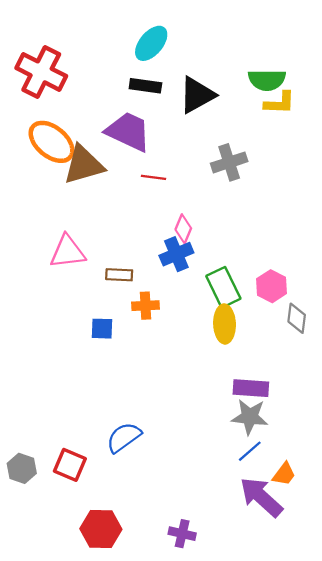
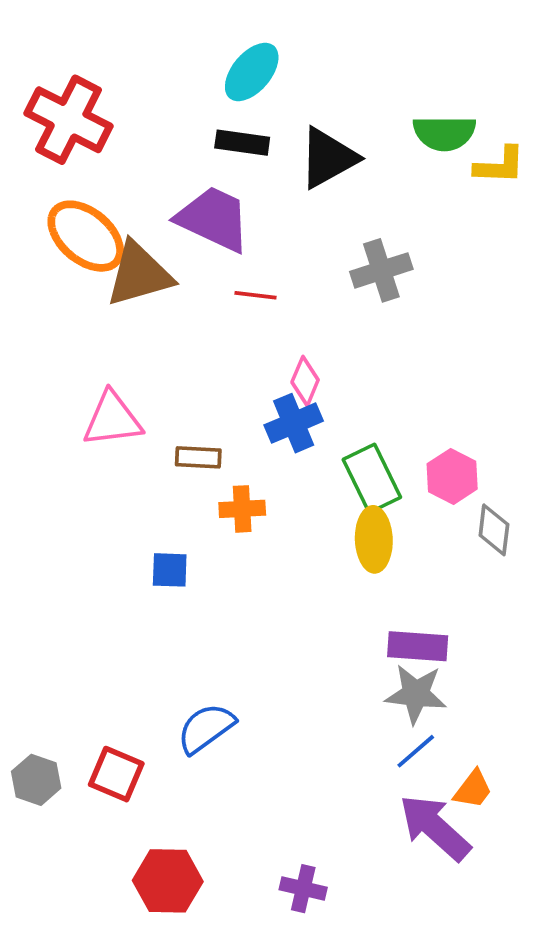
yellow L-shape: (280, 103) -> (500, 165), moved
blue square: (102, 329) -> (170, 570), moved

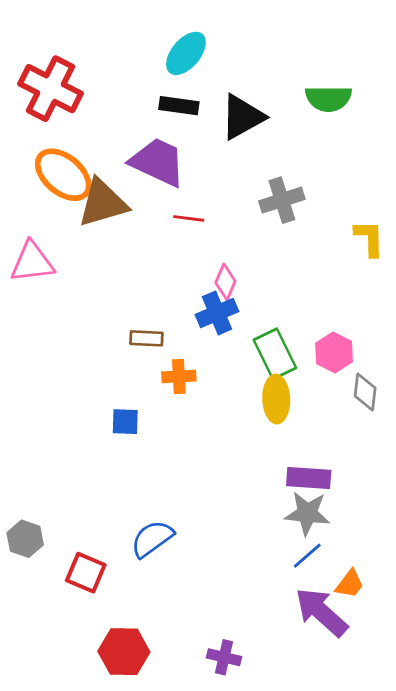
yellow L-shape: (500, 165) -> (369, 238), moved, turned -93
pink triangle: (112, 419) -> (32, 262), moved
gray hexagon: (36, 780) -> (25, 539), moved

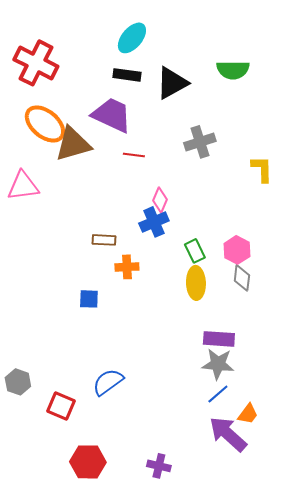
green rectangle: (275, 354) -> (195, 251), size x0.7
gray diamond: (365, 392) -> (242, 278), moved

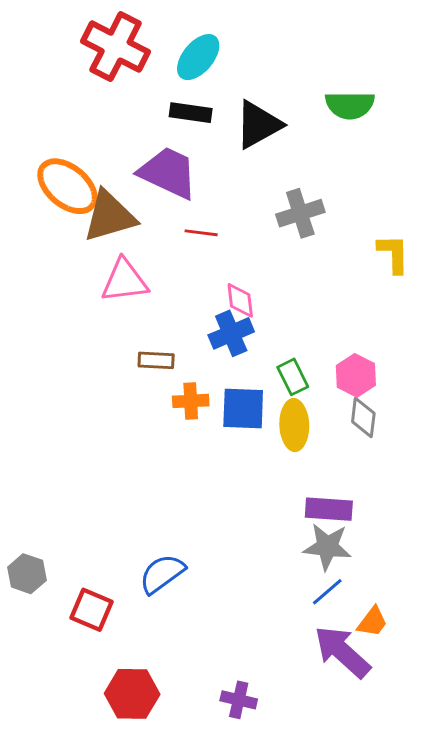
red cross: (36, 63) -> (116, 47), moved
pink triangle: (23, 186) -> (125, 281), moved
pink diamond: (160, 200) -> (240, 300), turned -30
blue square: (89, 299) -> (243, 408), moved, size x1.5

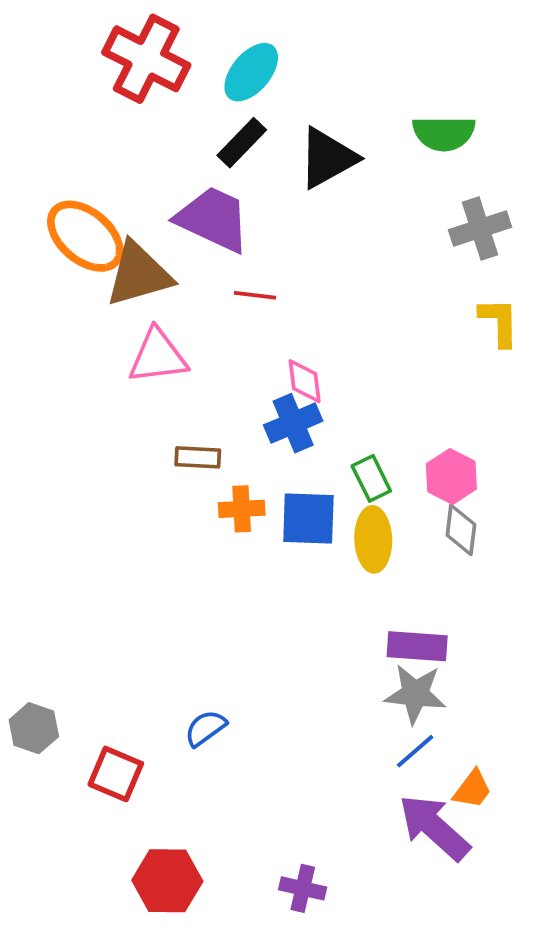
black rectangle: (191, 113) -> (242, 143), turned -54
gray cross: (300, 213) -> (480, 229), moved
blue semicircle: (162, 574) -> (205, 728), size x0.7

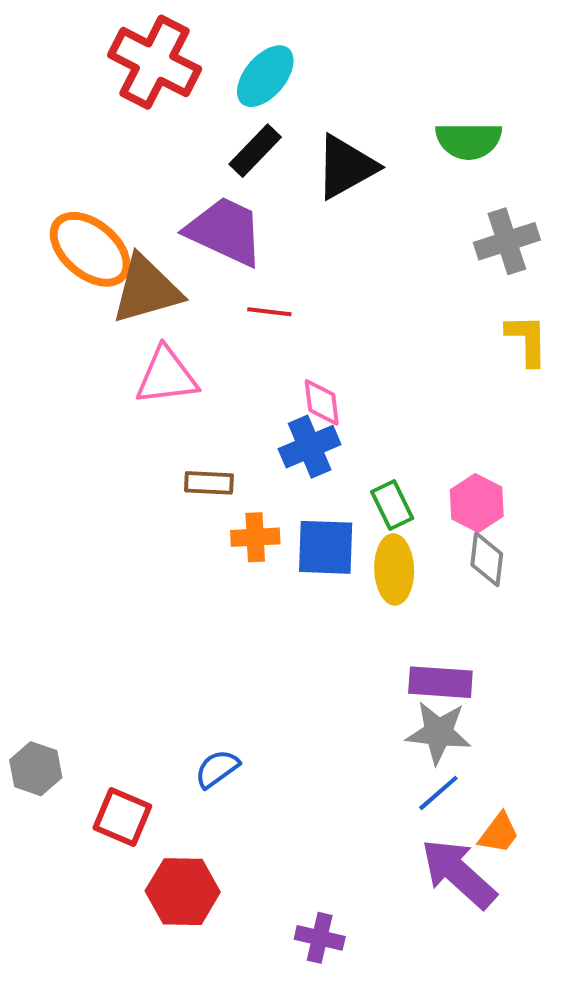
red hexagon: (167, 881) -> (183, 892), moved

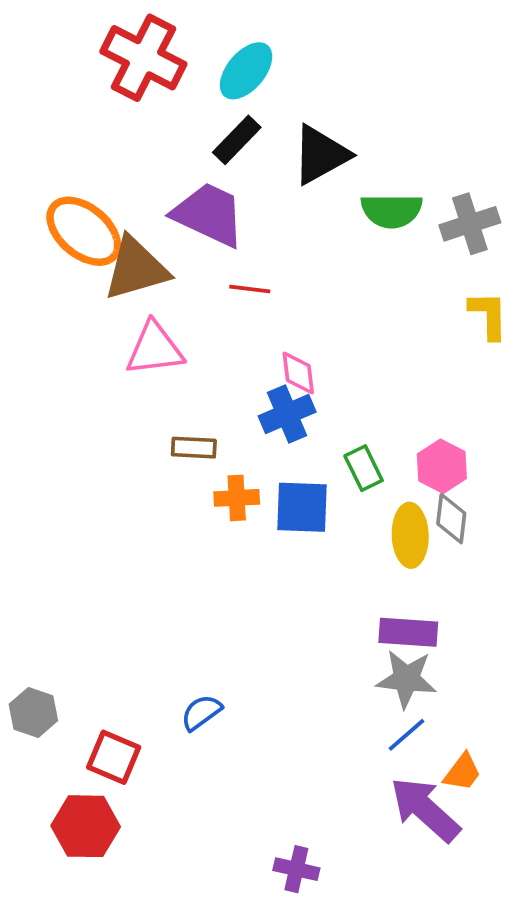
green semicircle: (469, 141) -> (392, 211), moved
yellow ellipse: (394, 569) -> (410, 535), moved
red hexagon: (183, 892) -> (86, 826), moved

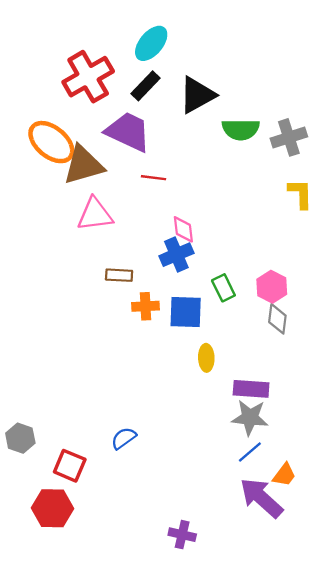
red cross: (143, 58) -> (88, 77), moved, turned 33
yellow ellipse: (410, 535) -> (206, 358), moved, size x0.7

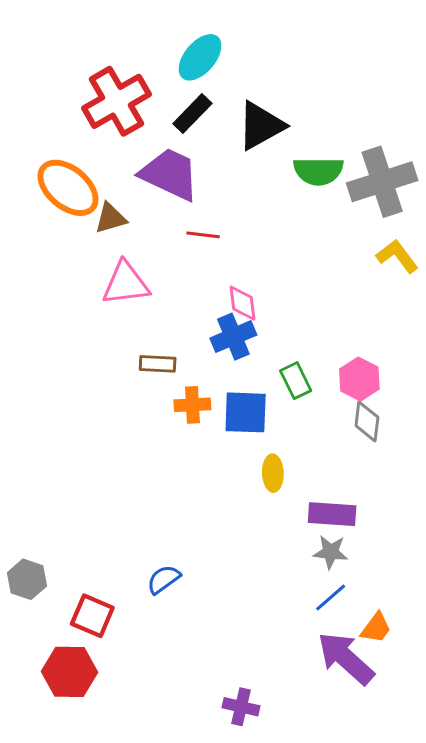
gray cross: (289, 137) -> (382, 182), size x1.4
brown triangle: (83, 165) -> (110, 218), size x0.6
yellow L-shape: (300, 194) -> (397, 256), turned -36
gray star: (250, 418) -> (331, 552), size x0.7

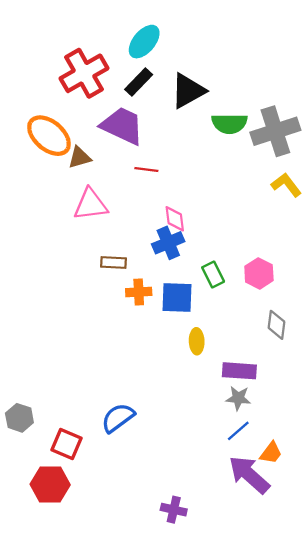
gray diamond: (367, 422) -> (276, 325), moved
blue semicircle: (164, 579) -> (118, 418), size x1.4

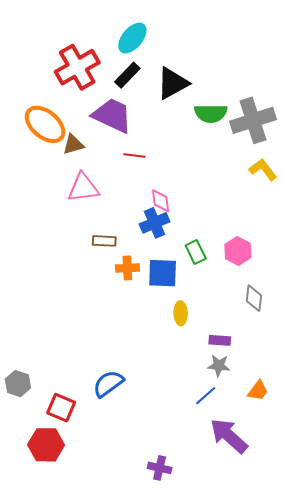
purple rectangle: (239, 371) -> (220, 340), size x0.7
blue line: (238, 431) -> (206, 396), moved
orange trapezoid: (271, 453) -> (258, 391), moved

